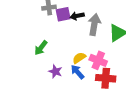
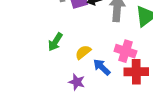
yellow semicircle: (79, 58) -> (83, 52), moved
purple star: (55, 71) -> (77, 82), moved

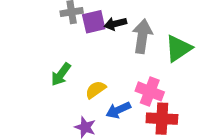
blue arrow: (102, 67) -> (118, 110), turned -72

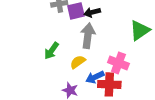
gray arrow: (142, 36) -> (88, 36), moved
red cross: (162, 119) -> (109, 84), moved

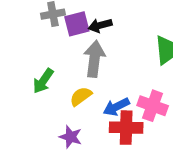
pink cross: (118, 63) -> (153, 106), moved
blue arrow: (95, 77) -> (116, 107), moved

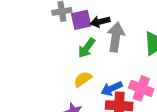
gray arrow: (94, 59) -> (116, 37), moved
green arrow: (43, 81) -> (87, 48), moved

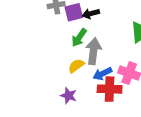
gray arrow: (116, 37) -> (93, 51), moved

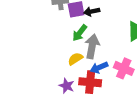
red cross: (110, 89) -> (90, 82), moved

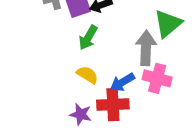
gray arrow: (92, 46) -> (146, 48), moved
yellow semicircle: (75, 59) -> (87, 75), turned 72

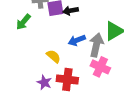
green arrow: (88, 38) -> (23, 22), moved
blue arrow: (122, 82) -> (77, 40), moved

